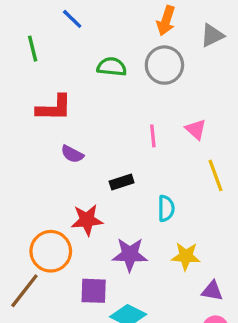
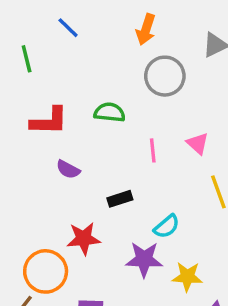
orange arrow: (166, 21) -> (146, 29), moved
green semicircle: (112, 67) -> (110, 112), moved
cyan semicircle: (166, 208) -> (167, 226), turned 50
purple star: (130, 255) -> (144, 259), moved

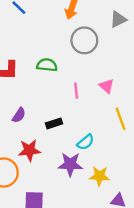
purple semicircle: (68, 169) -> (19, 115), moved, turned -84

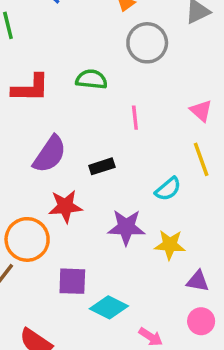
pink triangle: (107, 86) -> (201, 111), moved
purple semicircle: (19, 115) -> (50, 154), size x1.6
cyan semicircle: (86, 142) -> (168, 189), moved

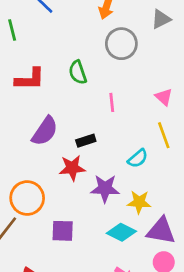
green semicircle: (91, 79) -> (78, 72), turned -115
red star: (65, 206) -> (72, 168), moved
purple triangle: (198, 281) -> (161, 231), size x1.6
cyan diamond: (109, 307) -> (121, 232), moved

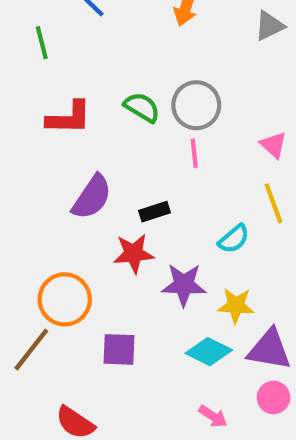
gray circle: (121, 44) -> (196, 105), moved
green semicircle: (78, 72) -> (142, 107), turned 140

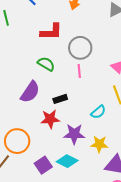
green semicircle: (142, 107) -> (46, 64), moved
red L-shape: (69, 118) -> (51, 32), moved
purple square: (119, 349) -> (43, 165), turned -36
cyan diamond: (209, 352) -> (67, 161), moved

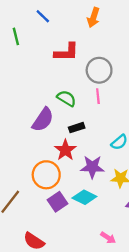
green semicircle: (46, 64) -> (66, 98), moved
red star: (50, 119) -> (65, 150), turned -30
orange circle: (17, 141) -> (46, 175), moved

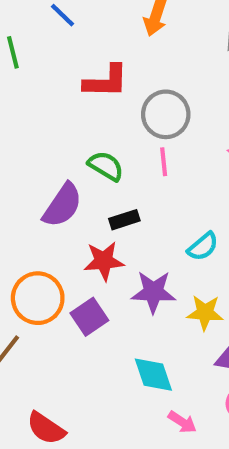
red star: (65, 150) -> (104, 261), turned 30
orange circle: (46, 175) -> (38, 298), moved
cyan diamond: (84, 197) -> (153, 375), moved, turned 45
purple square: (57, 202) -> (89, 317), moved

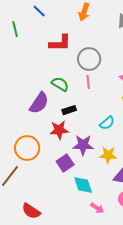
purple square: (89, 317) -> (65, 163), moved

